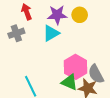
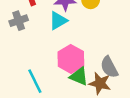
pink hexagon: (76, 67) -> (71, 59), moved

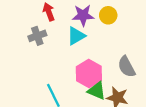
gray semicircle: (109, 67) -> (126, 67), moved

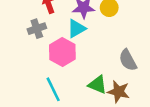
pink hexagon: (89, 74) -> (62, 52), moved

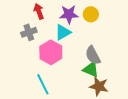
gray semicircle: (128, 60) -> (93, 55), moved
green triangle: (97, 85) -> (91, 69), moved

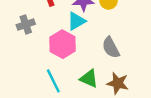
gray cross: (29, 32) -> (26, 25), moved
green triangle: (91, 69) -> (89, 79), moved

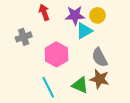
cyan triangle: (76, 21) -> (84, 31), moved
brown star: (118, 83) -> (100, 79), moved

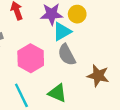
gray semicircle: (100, 57) -> (67, 55), moved
brown star: (100, 79) -> (98, 76), moved

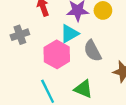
cyan triangle: (62, 32) -> (69, 34), moved

